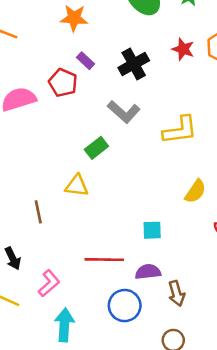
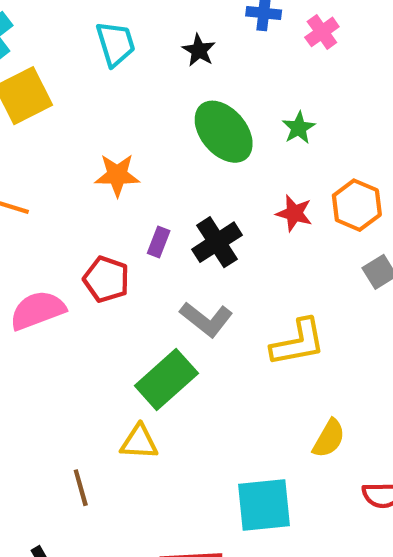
purple rectangle: (85, 61) -> (159, 242), moved, turned 72
green rectangle: (96, 148) -> (166, 380), size x1.6
cyan square: (152, 230) -> (264, 505), size x1.8

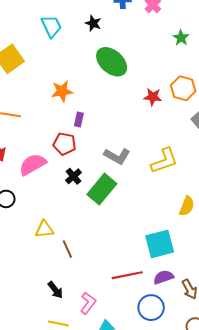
green star: (299, 128) -> (181, 38), moved
purple rectangle: (159, 242) -> (79, 119), moved
black cross: (217, 242) -> (74, 176), moved, size x0.7
yellow triangle: (139, 442) -> (44, 229), moved

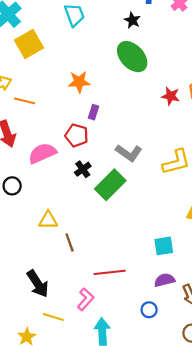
black star: (93, 23) -> (132, 20), moved
cyan square: (160, 244) -> (164, 246), size x0.7
red line: (127, 275) -> (110, 272), moved
black arrow: (55, 290) -> (38, 284), moved, size x1.5
blue circle: (151, 308) -> (149, 310), size x0.6

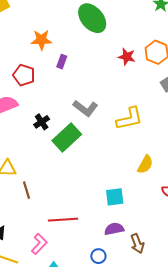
purple rectangle: (94, 112) -> (62, 62), moved
red pentagon: (77, 135) -> (24, 75), moved

